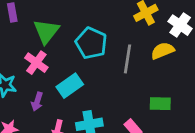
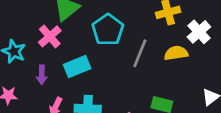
purple arrow: (37, 102) -> (42, 75), turned -30

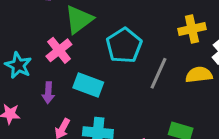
cyan rectangle: (77, 66) -> (88, 85), turned 40

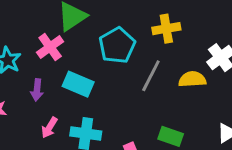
yellow cross: (192, 29) -> (166, 29), moved

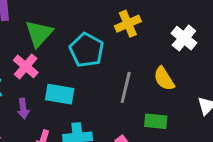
gray line: (151, 76) -> (126, 87), moved
yellow semicircle: (192, 79) -> (164, 79), moved, turned -105

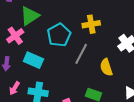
gray line: (126, 87) -> (81, 54), moved

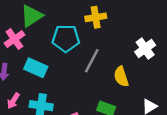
yellow cross: (91, 24) -> (96, 17), moved
cyan pentagon: (59, 35) -> (66, 38), turned 30

